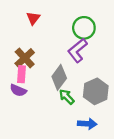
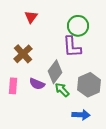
purple L-shape: (77, 50) -> (72, 47), turned -55
pink rectangle: (21, 74) -> (13, 86), moved
purple semicircle: (18, 90) -> (37, 84), moved

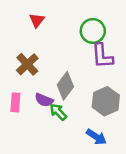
purple L-shape: (72, 47) -> (102, 56), moved
green arrow: (62, 90) -> (58, 112), moved
blue arrow: (81, 115) -> (96, 137), turned 30

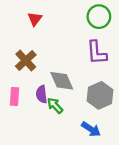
green circle: (93, 31) -> (99, 17), moved
gray diamond: (65, 86) -> (62, 81), turned -60
purple semicircle: (44, 100) -> (41, 94), turned 60

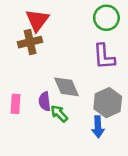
red triangle: (35, 19) -> (37, 20), size x1.5
brown cross: (26, 60) -> (30, 42), moved, turned 30
blue arrow: (91, 129) -> (98, 127), moved, turned 54

